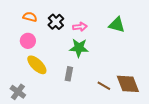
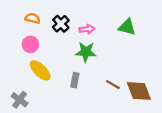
brown line: (104, 86) -> (113, 85), moved

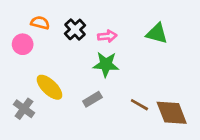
pink circle: (30, 44) -> (23, 44), moved
gray rectangle: (75, 80) -> (92, 99), turned 48
gray cross: (20, 100) -> (24, 109), moved

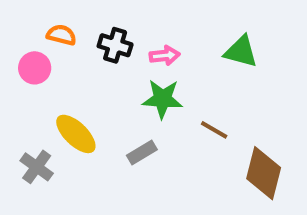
black cross: (75, 29) -> (115, 45), turned -30
brown line: (139, 105) -> (214, 130), moved
brown diamond: (172, 113) -> (264, 173), turned 36

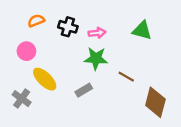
orange semicircle: (61, 35) -> (36, 21), turned -35
pink circle: (35, 68) -> (26, 51), moved

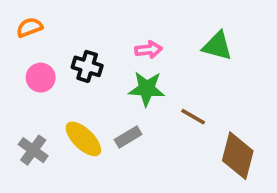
orange semicircle: (36, 21) -> (29, 27), moved
black cross: (68, 27) -> (87, 66), moved
yellow ellipse: (45, 79) -> (83, 139), moved

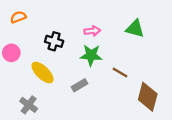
pink circle: (41, 78) -> (11, 53), moved
yellow ellipse: (83, 139) -> (43, 73), moved
gray cross: (33, 150) -> (29, 105), moved

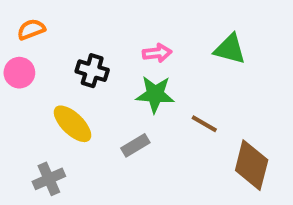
pink circle: (11, 53) -> (19, 73), moved
gray cross: (29, 105) -> (49, 179), turned 30

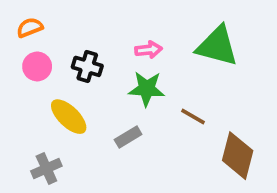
green triangle: (230, 49) -> (217, 46), size x1.4
pink circle: (19, 73) -> (37, 66), moved

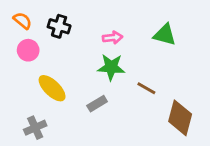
orange semicircle: (30, 27) -> (22, 21), turned 60
green triangle: (217, 46) -> (165, 35), size x0.7
black cross: (87, 66) -> (59, 26), moved

